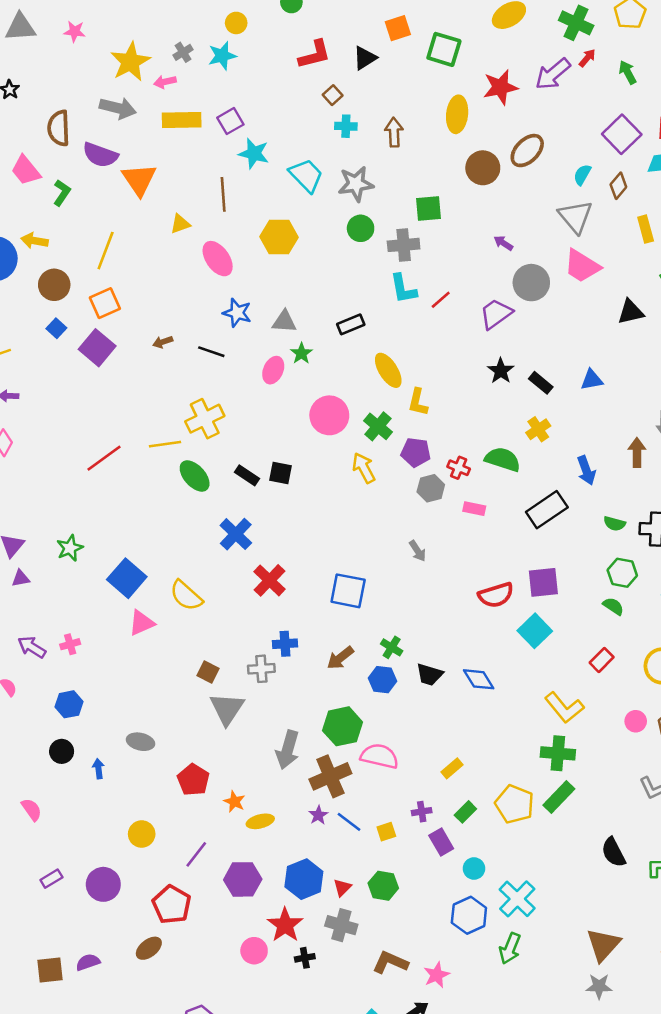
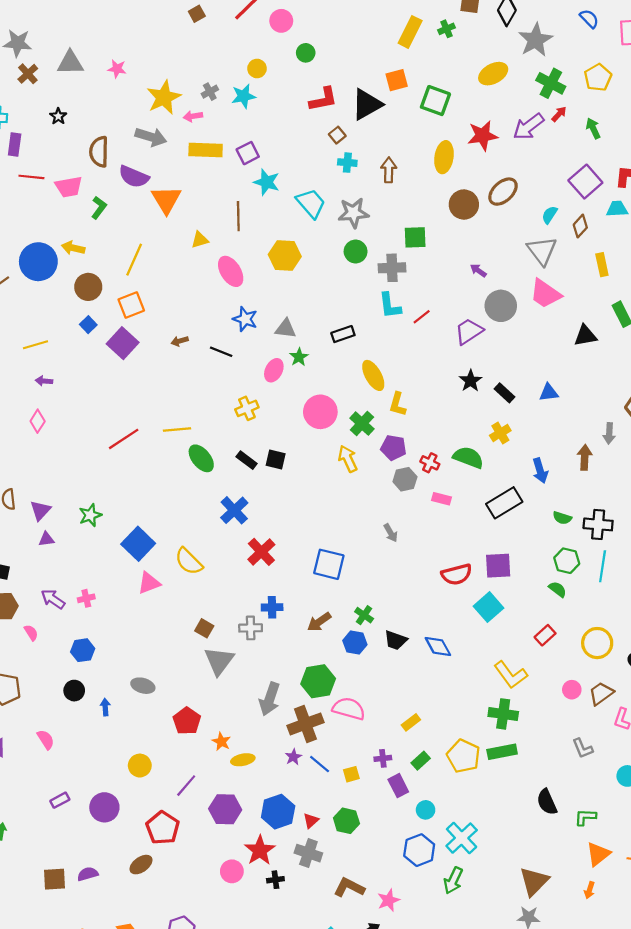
black triangle: (365, 58) -> (367, 104), size x1.5
pink trapezoid: (26, 170) -> (69, 187), turned -64
yellow cross: (205, 419) -> (247, 408), moved, size x0.7
green rectangle: (559, 797) -> (502, 752), turned 32

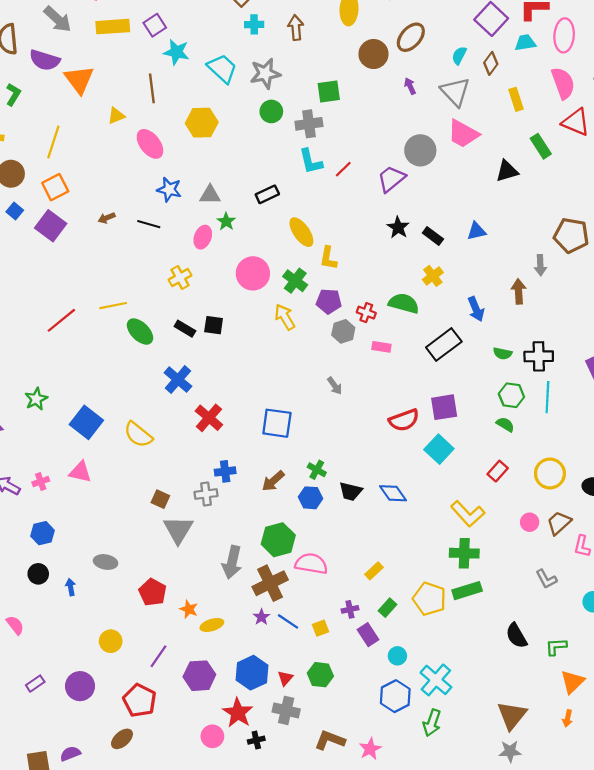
gray arrow: (151, 137) -> (58, 19), turned 32
purple arrow: (478, 270) -> (410, 86), moved, turned 35
pink triangle: (149, 583) -> (80, 472), moved, turned 40

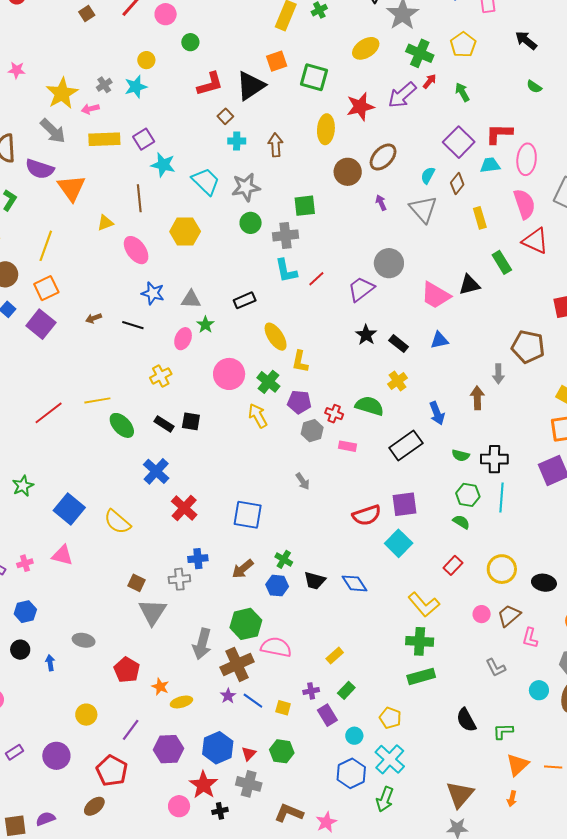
pink trapezoid: (463, 134) -> (436, 295), moved
yellow pentagon: (429, 599) -> (390, 718), moved, size x0.7
yellow square: (321, 628) -> (283, 708), turned 35

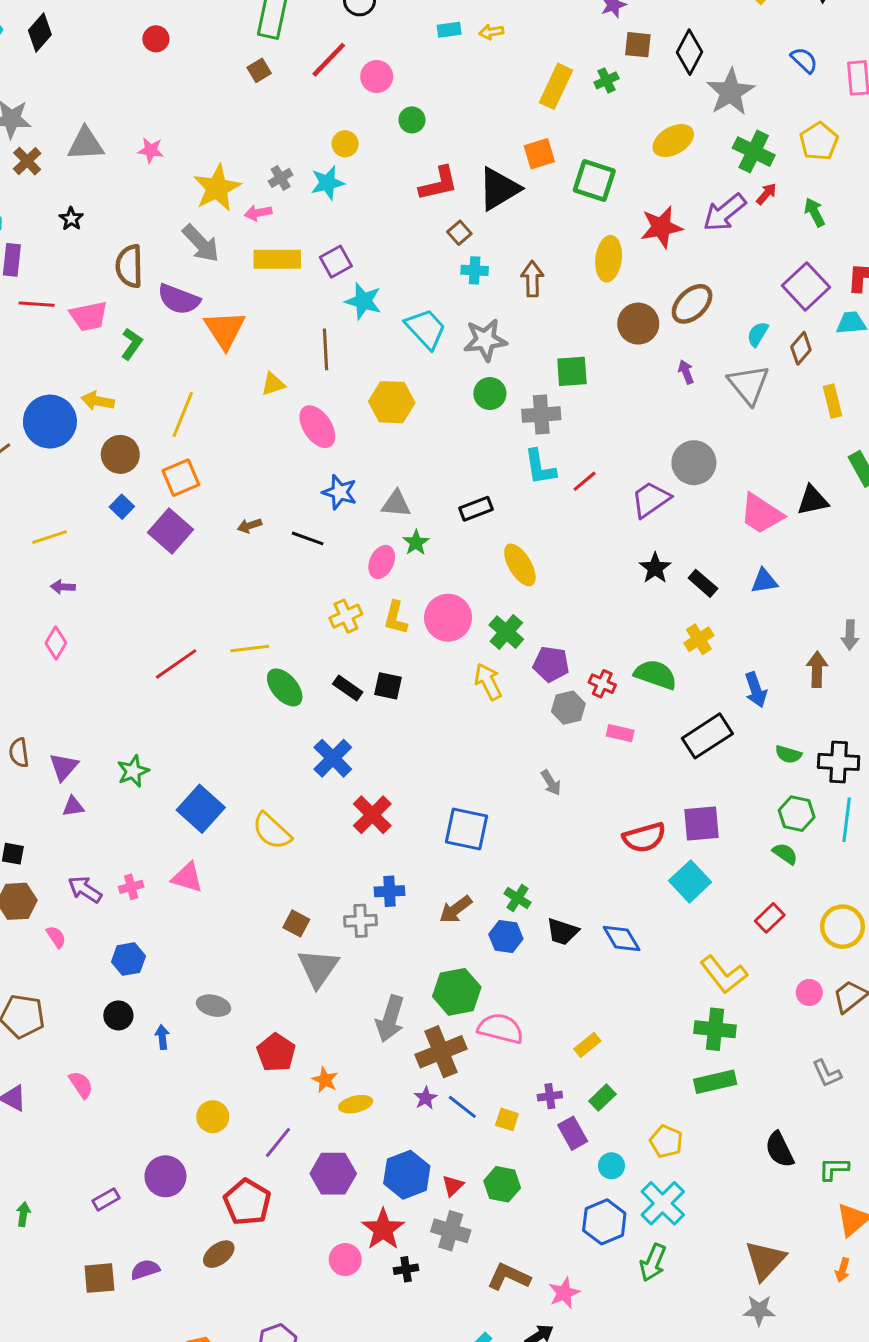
yellow L-shape: (300, 362) -> (396, 618), moved
purple rectangle: (15, 752) -> (106, 1199), moved

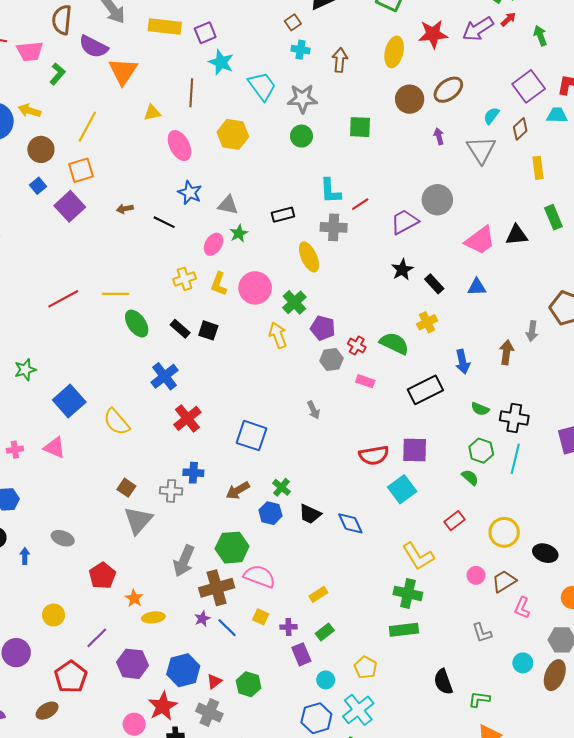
gray cross: (541, 415) -> (334, 227), moved
pink trapezoid: (761, 514) -> (480, 240), turned -76
yellow square: (507, 1119) -> (261, 617), moved

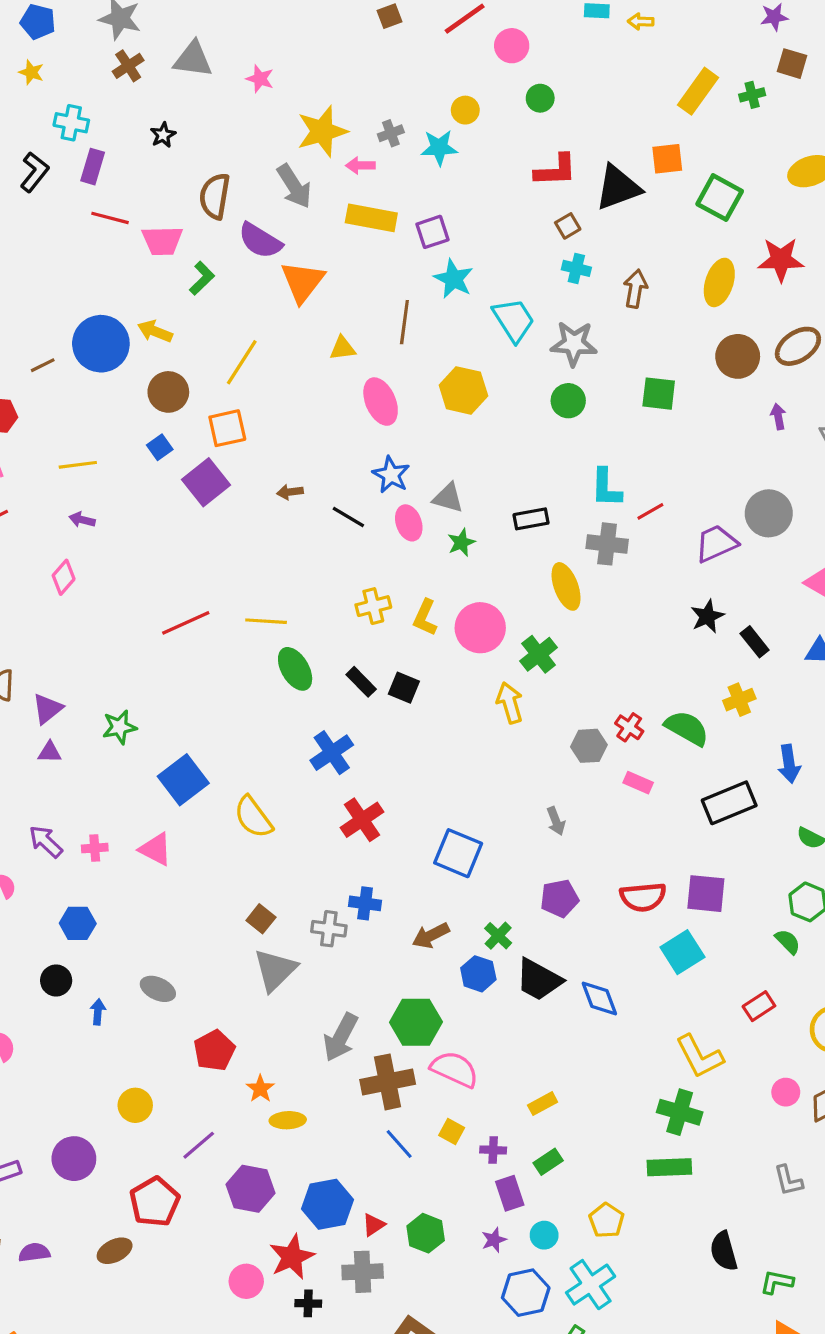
pink ellipse: (214, 244) -> (409, 523), moved, turned -55
purple pentagon: (323, 328) -> (559, 898), moved, turned -30
black trapezoid: (310, 514) -> (539, 980), size x1.4
purple star: (202, 619) -> (494, 1240), moved
gray cross: (209, 712) -> (363, 1272), turned -30

